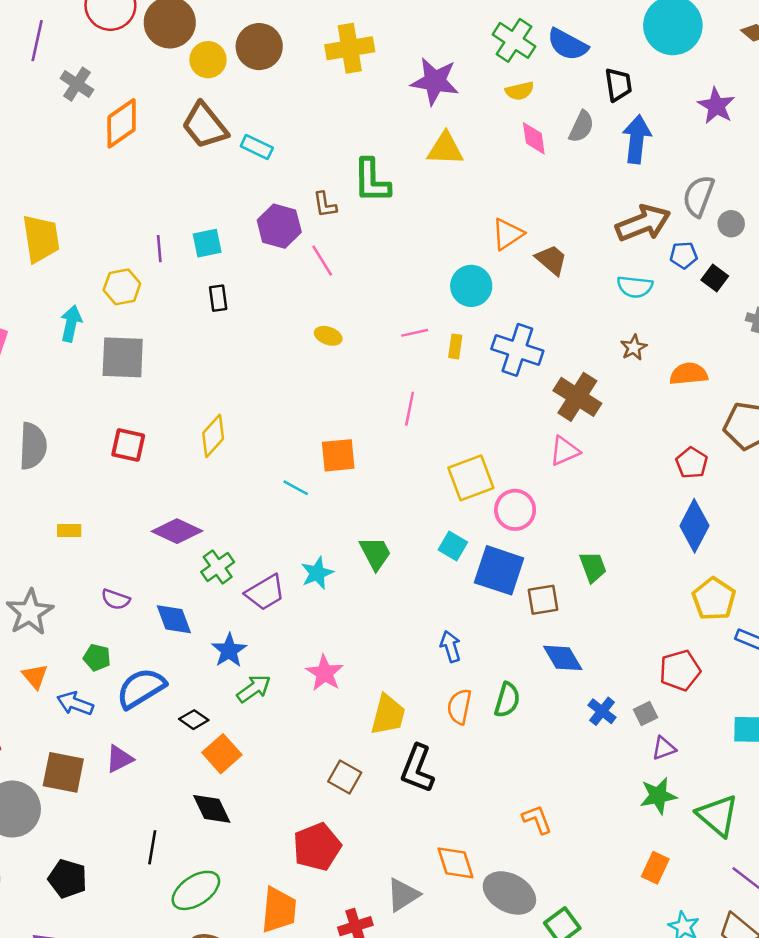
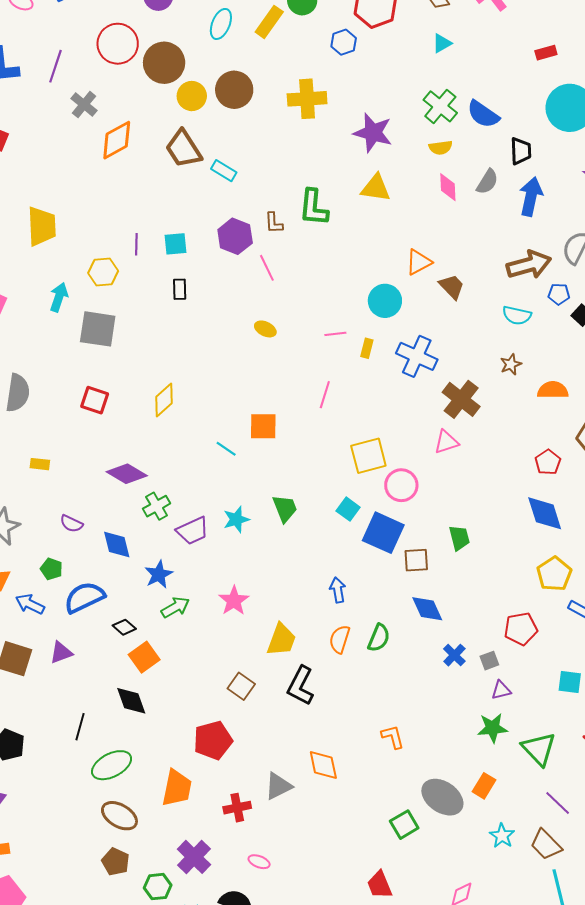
blue diamond: (694, 526) -> (545, 513), turned -51
gray ellipse: (509, 893) -> (442, 797), moved

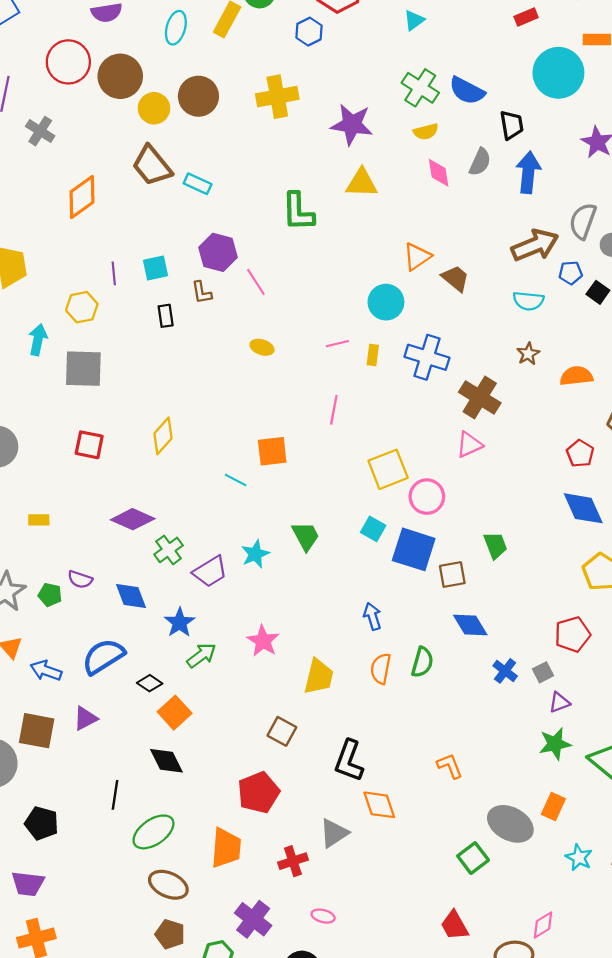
orange diamond: (117, 140) -> (82, 197), moved
brown L-shape: (274, 223) -> (202, 293), moved
green pentagon: (51, 569) -> (50, 595), moved
black L-shape: (301, 686) -> (349, 761), moved

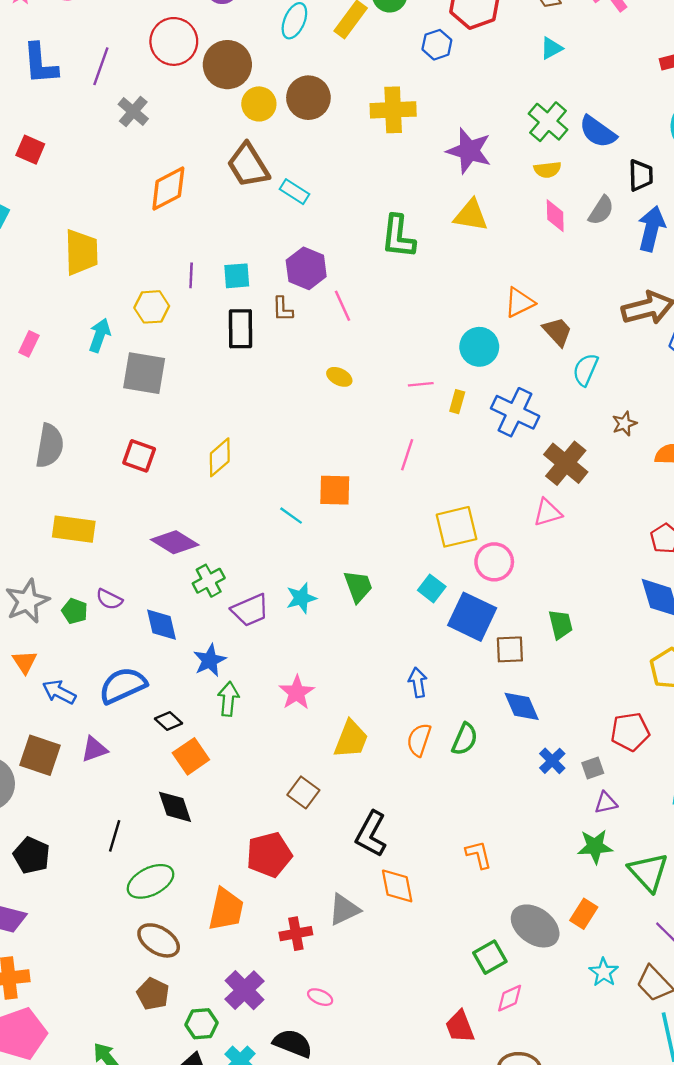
cyan semicircle: (528, 301) -> (586, 370), moved, turned 100
black rectangle: (166, 316) -> (240, 329), size x1.6
yellow rectangle: (39, 520) -> (74, 529), size x1.8
green arrow: (201, 655) -> (228, 699), turned -56
pink diamond: (543, 925) -> (510, 998), moved

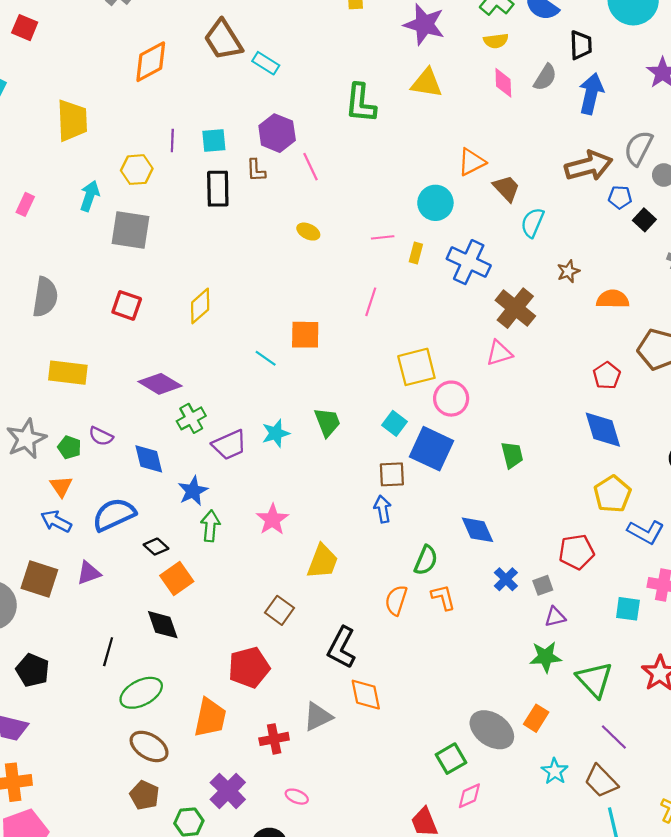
brown square: (510, 649) -> (392, 474), moved
orange triangle: (25, 662) -> (61, 486), moved
orange semicircle: (419, 740) -> (396, 600), moved
orange L-shape: (479, 855) -> (443, 597), moved

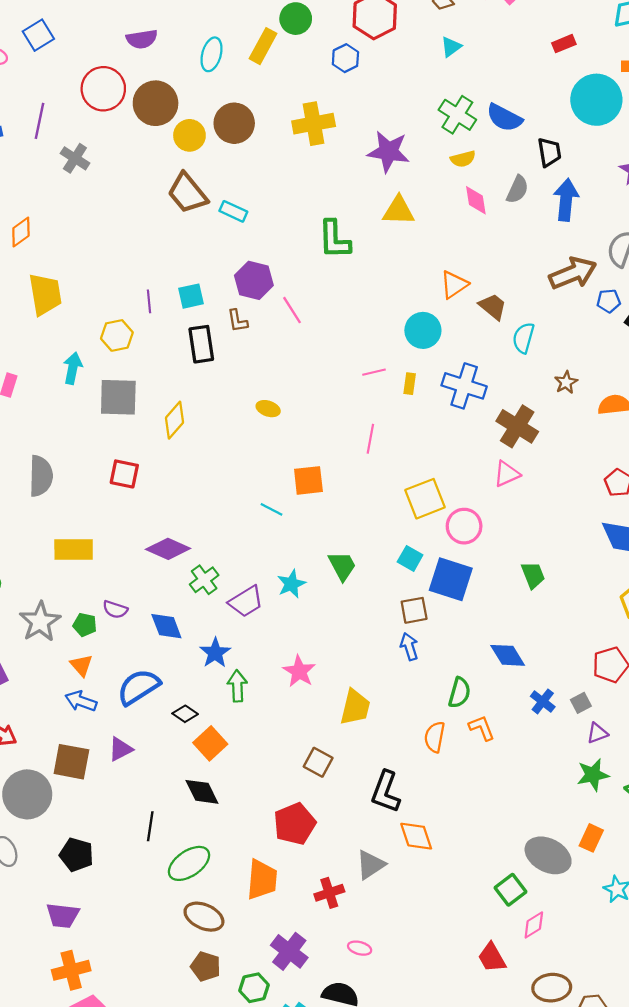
orange diamond: (151, 62) -> (21, 232), moved, size x0.7
yellow ellipse: (308, 232) -> (268, 409), moved
yellow diamond: (200, 306) -> (174, 420), moved

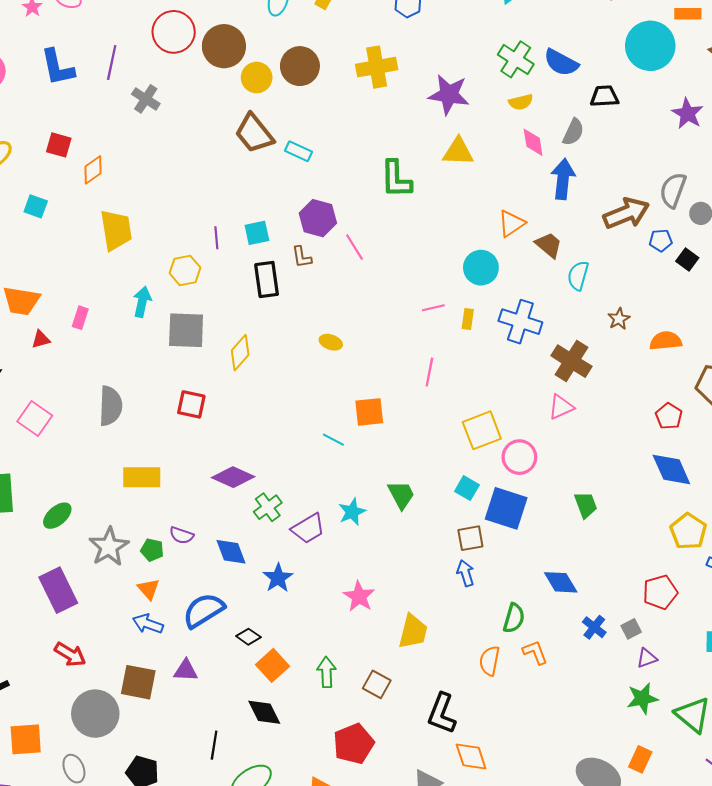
black trapezoid: (549, 152) -> (604, 96), turned -84
blue arrow: (566, 200) -> (563, 179), moved
green arrow: (237, 686) -> (327, 672), moved
purple triangle: (120, 749) -> (186, 670), turned 30

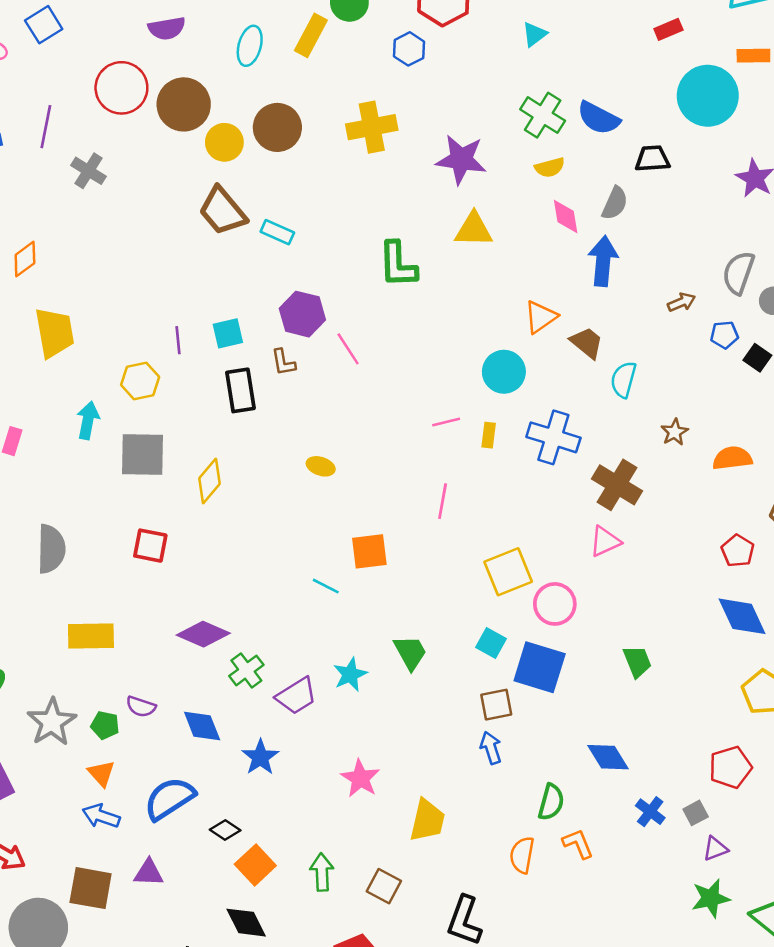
brown arrow: (626, 213) -> (681, 302), size x0.5

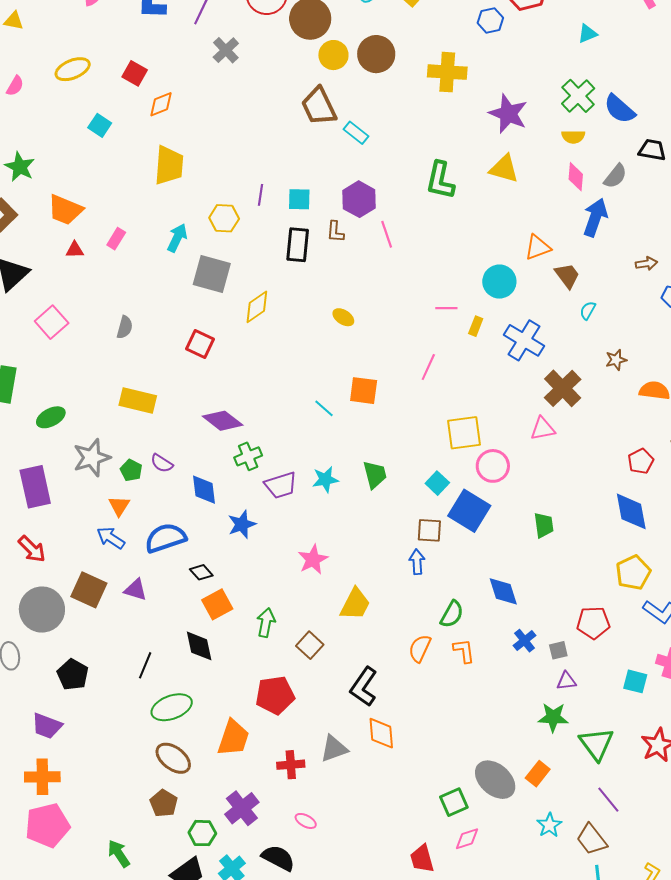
cyan semicircle: (623, 380) -> (588, 310), size x0.7
gray semicircle: (51, 549) -> (125, 327), size x0.6

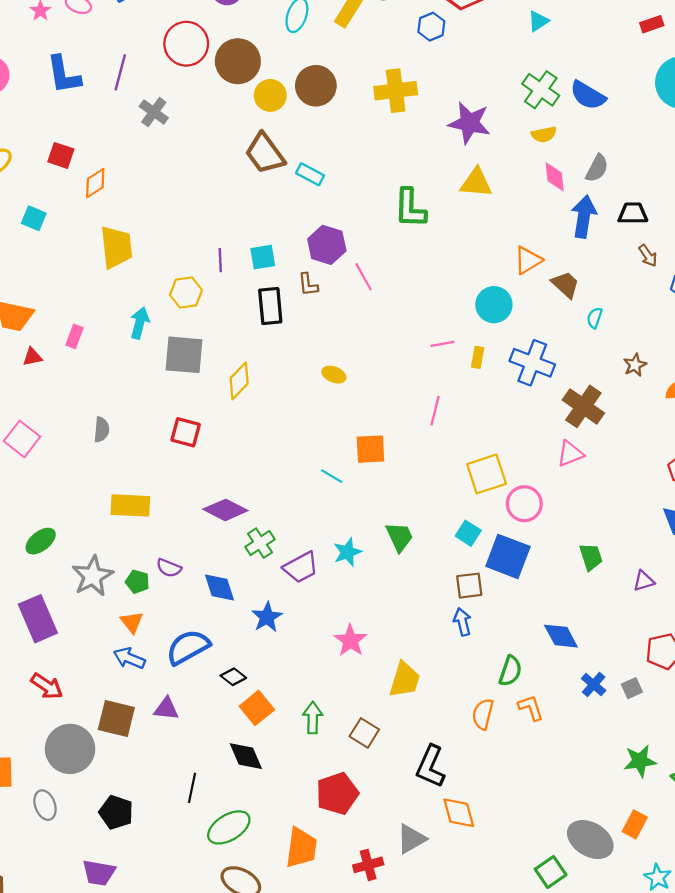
black trapezoid: (652, 150) -> (633, 213), moved
brown arrow: (646, 264) -> (648, 256), turned 75
purple triangle: (566, 681) -> (644, 581), moved

